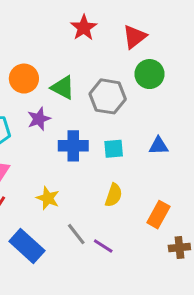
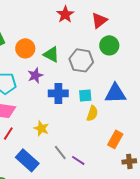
blue triangle: (158, 146) -> (115, 93), size x1.6
yellow semicircle: (114, 195) -> (92, 113), moved

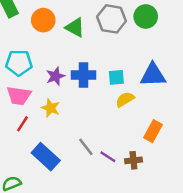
gray hexagon: (81, 60) -> (112, 19), moved
purple star: (35, 75) -> (55, 76), moved
yellow semicircle: (92, 113) -> (125, 99), turned -140
yellow star: (41, 128) -> (51, 108), moved
brown cross: (129, 161) -> (133, 160), moved

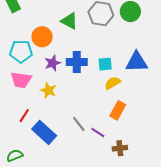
orange circle: (43, 20) -> (42, 37), moved
red line: (23, 124) -> (24, 116), moved
orange rectangle: (153, 131) -> (118, 110), moved
brown cross: (133, 160) -> (120, 148), moved

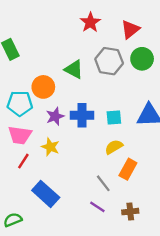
yellow semicircle: (112, 83) -> (114, 147), moved
red line: (24, 116) -> (23, 161), moved
gray line: (79, 124) -> (103, 183), moved
purple line: (98, 132) -> (97, 207), moved

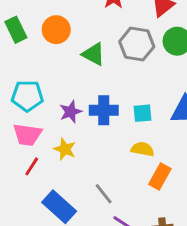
orange circle: (43, 87) -> (56, 30), moved
yellow semicircle: (114, 147) -> (143, 149), turned 42
gray line: (103, 183) -> (104, 194), moved

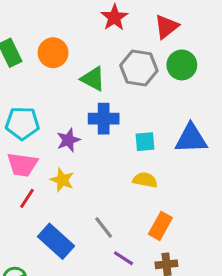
blue cross: (104, 110) -> (104, 119), moved
orange rectangle: (160, 177) -> (160, 226), moved

